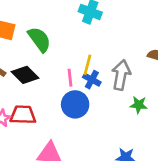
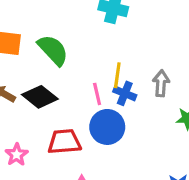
gray arrow: (121, 75) -> (161, 83), size x0.7
red trapezoid: (23, 115) -> (64, 142), moved

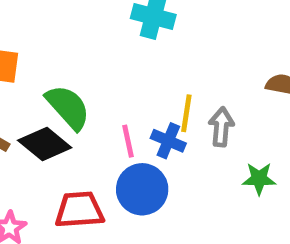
green semicircle: (53, 50) -> (68, 107), moved
yellow line: (117, 75) -> (186, 113), moved

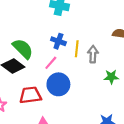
pink line: (128, 141) -> (51, 63), turned 56
blue cross: (168, 141) -> (58, 41), moved

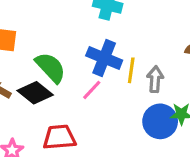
blue cross: (58, 41) -> (104, 58), size x1.5
blue circle: (58, 84) -> (160, 121), moved

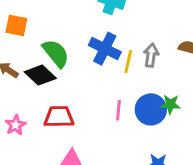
gray arrow: (155, 79) -> (151, 55), moved
pink line: (92, 90) -> (118, 110), moved, turned -42

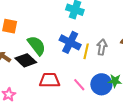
pink line: (118, 110) -> (79, 85), turned -48
red trapezoid: (59, 117) -> (50, 80), moved

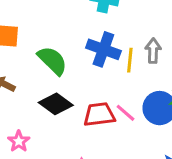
black diamond: (26, 60) -> (56, 104), moved
red trapezoid: (50, 80) -> (99, 115), moved

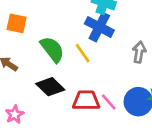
blue cross: (103, 49) -> (99, 27), moved
yellow line: (130, 60) -> (83, 53), moved, turned -48

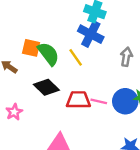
orange square: (17, 23) -> (31, 48), moved
pink line: (109, 102) -> (99, 101), turned -35

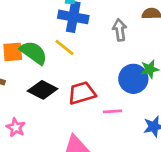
pink line: (99, 101) -> (113, 111), moved

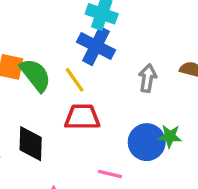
black diamond: (43, 90) -> (31, 144), moved, turned 48
red trapezoid: (82, 93) -> (82, 117), moved

